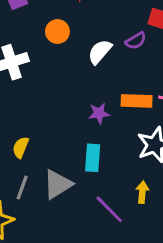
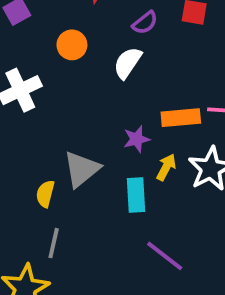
purple semicircle: (136, 41) -> (145, 23), moved
gray triangle: (58, 184) -> (82, 169), moved
yellow arrow: (142, 192) -> (166, 167), moved, turned 30

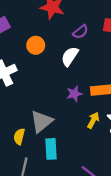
purple star: (137, 139) -> (74, 94), moved
cyan rectangle: (136, 195) -> (51, 149), moved

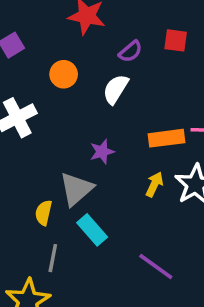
purple star: (74, 94) -> (102, 152), moved
cyan rectangle: (51, 149) -> (92, 230), turned -36

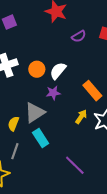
orange circle: (64, 74) -> (37, 69), moved
white semicircle: (116, 89) -> (58, 71), moved
orange rectangle: (166, 138) -> (92, 91), turned 48

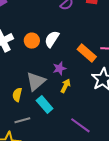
purple star: (53, 93) -> (59, 68), moved
yellow arrow: (81, 117) -> (66, 86), moved
gray line: (15, 151) -> (22, 120), turned 63

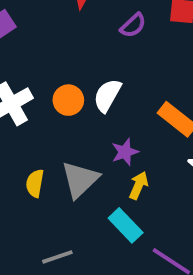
yellow semicircle: (17, 95) -> (35, 183), moved
cyan rectangle: (45, 104) -> (126, 225), moved

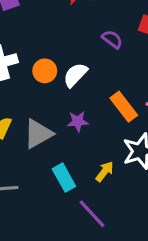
purple semicircle: (133, 25) -> (112, 39), moved, turned -115
yellow arrow: (139, 185) -> (105, 172), moved

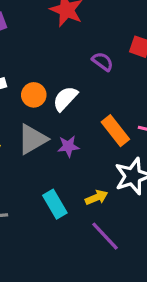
gray triangle: (38, 134) -> (32, 139), moved
yellow arrow: (105, 172) -> (97, 197), turned 30
purple line: (92, 214) -> (105, 236), moved

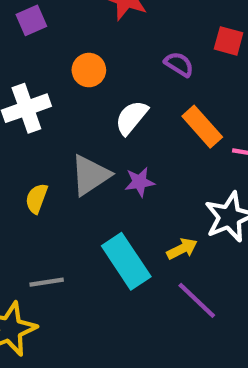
orange circle: (34, 95) -> (89, 70), moved
orange rectangle: (115, 131) -> (202, 127), moved
cyan rectangle: (55, 204) -> (126, 261), size x1.4

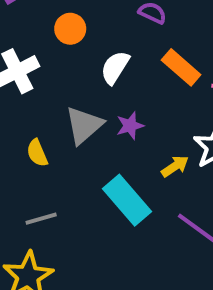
yellow semicircle: (36, 198) -> (37, 153), turned -36
yellow arrow: (182, 249) -> (175, 166), moved
gray line: (47, 282) -> (41, 219), moved

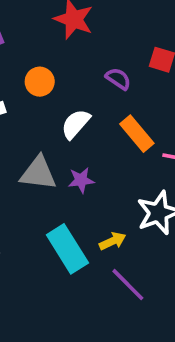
gray triangle: (84, 125) -> (38, 173), turned 39
yellow arrow: (175, 166) -> (113, 241), moved

